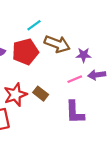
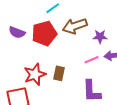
brown arrow: (57, 44) -> (75, 26), turned 140
brown rectangle: (41, 94) -> (59, 73), turned 64

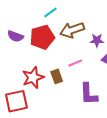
pink line: (92, 60) -> (75, 63), moved
brown rectangle: (59, 73) -> (57, 76), turned -32

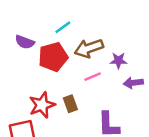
purple semicircle: (15, 36) -> (25, 42), moved
pink line: (75, 63) -> (93, 77), moved

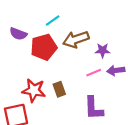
pink line: (93, 77) -> (94, 73), moved
red star: (42, 105) -> (34, 90), turned 30

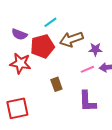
red star: (34, 90) -> (20, 63), moved

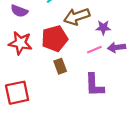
red pentagon: (42, 46) -> (55, 39), moved

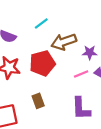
brown rectangle: (60, 66) -> (38, 101), moved

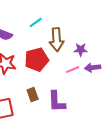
brown arrow: (64, 42) -> (57, 40), turned -75
purple L-shape: (81, 108) -> (57, 102), moved

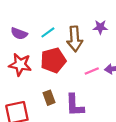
cyan line: (36, 23) -> (48, 32), moved
purple star: (81, 50) -> (100, 27), moved

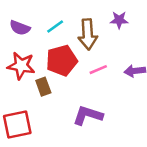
pink line: (92, 71) -> (98, 70), moved
brown rectangle: (49, 98) -> (43, 87), moved
purple L-shape: (75, 105) -> (88, 115), turned 110

